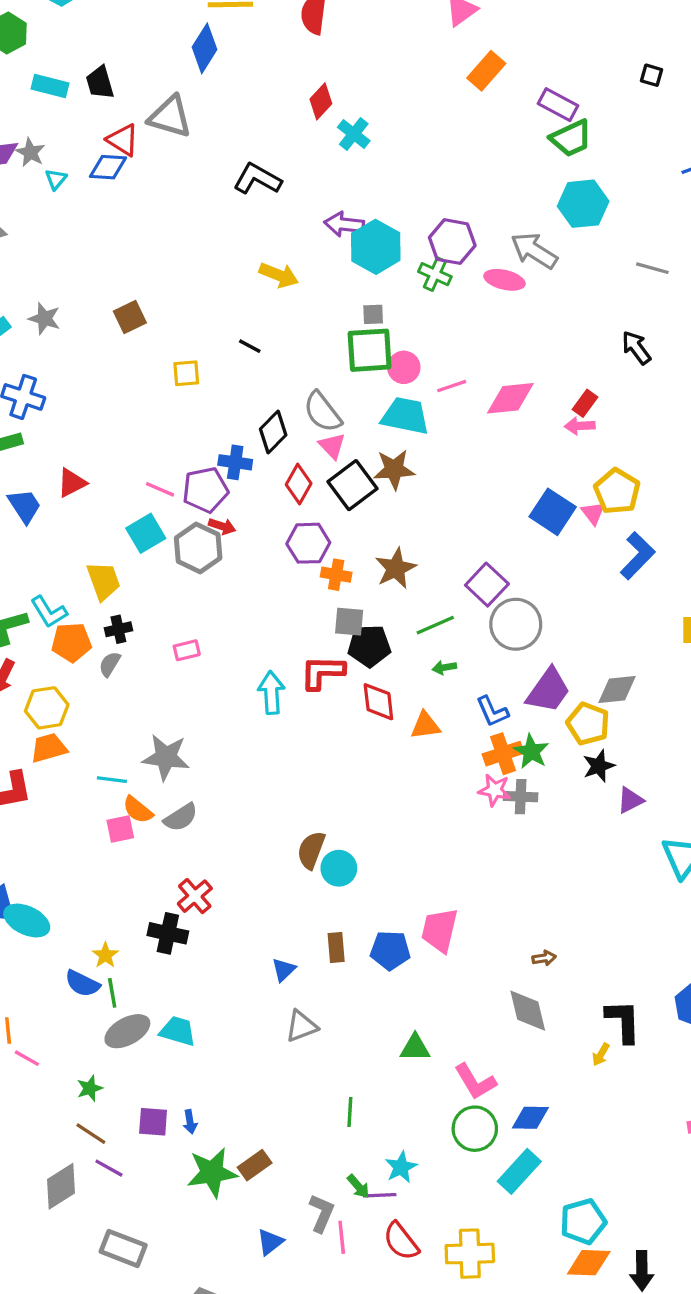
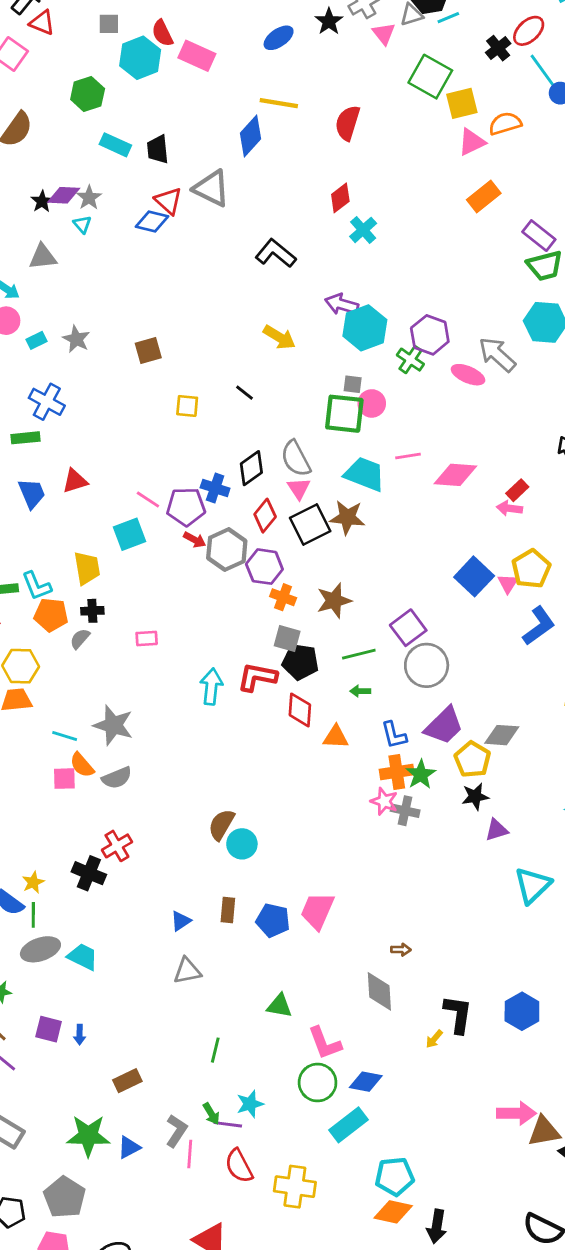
cyan triangle: (56, 179) -> (82, 224), moved, turned -30
pink circle: (404, 367) -> (372, 403), moved
gray hexagon: (198, 548) -> (227, 549), moved
green star: (212, 1173) -> (88, 1136), moved

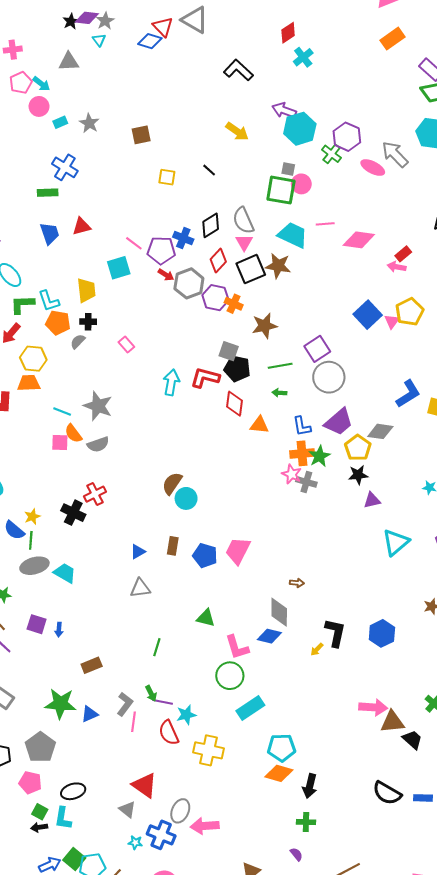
orange cross: (283, 597) -> (234, 304), moved
blue L-shape: (539, 626) -> (408, 394), moved
pink rectangle: (147, 639) -> (126, 344), turned 49
blue diamond: (366, 1082) -> (269, 636), moved
cyan star: (250, 1104) -> (186, 715), moved

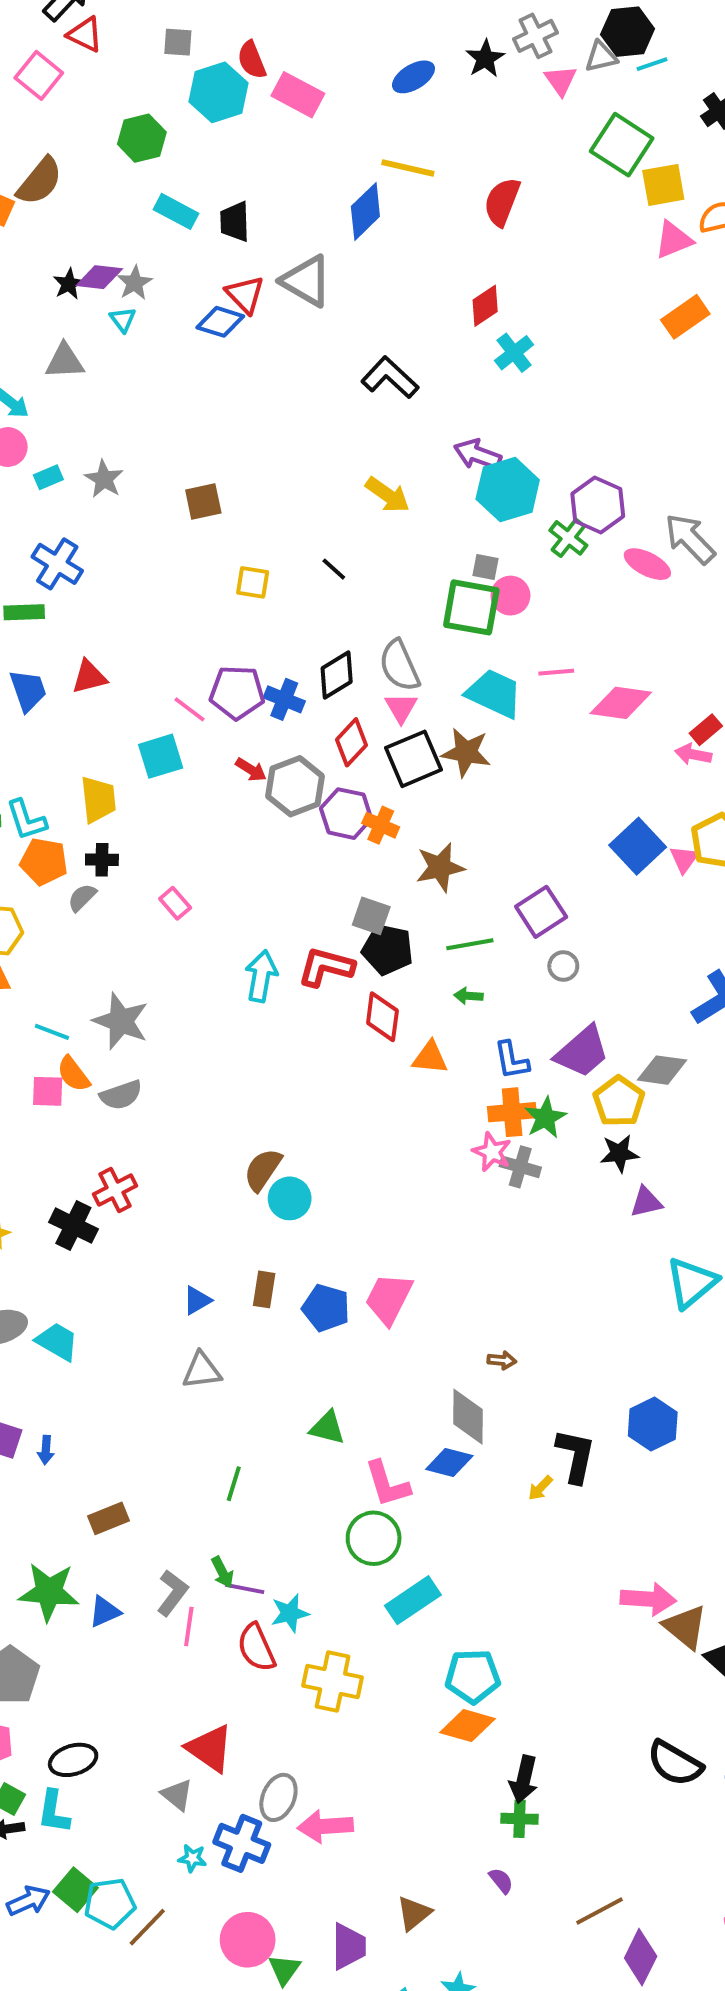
purple pentagon: (161, 250) -> (237, 692), moved
gray circle: (329, 377) -> (563, 966), size x0.5
blue hexagon: (382, 633) -> (653, 1424), moved
brown triangle: (392, 722) -> (685, 1627), turned 45
black arrow: (310, 786) -> (524, 1779), moved

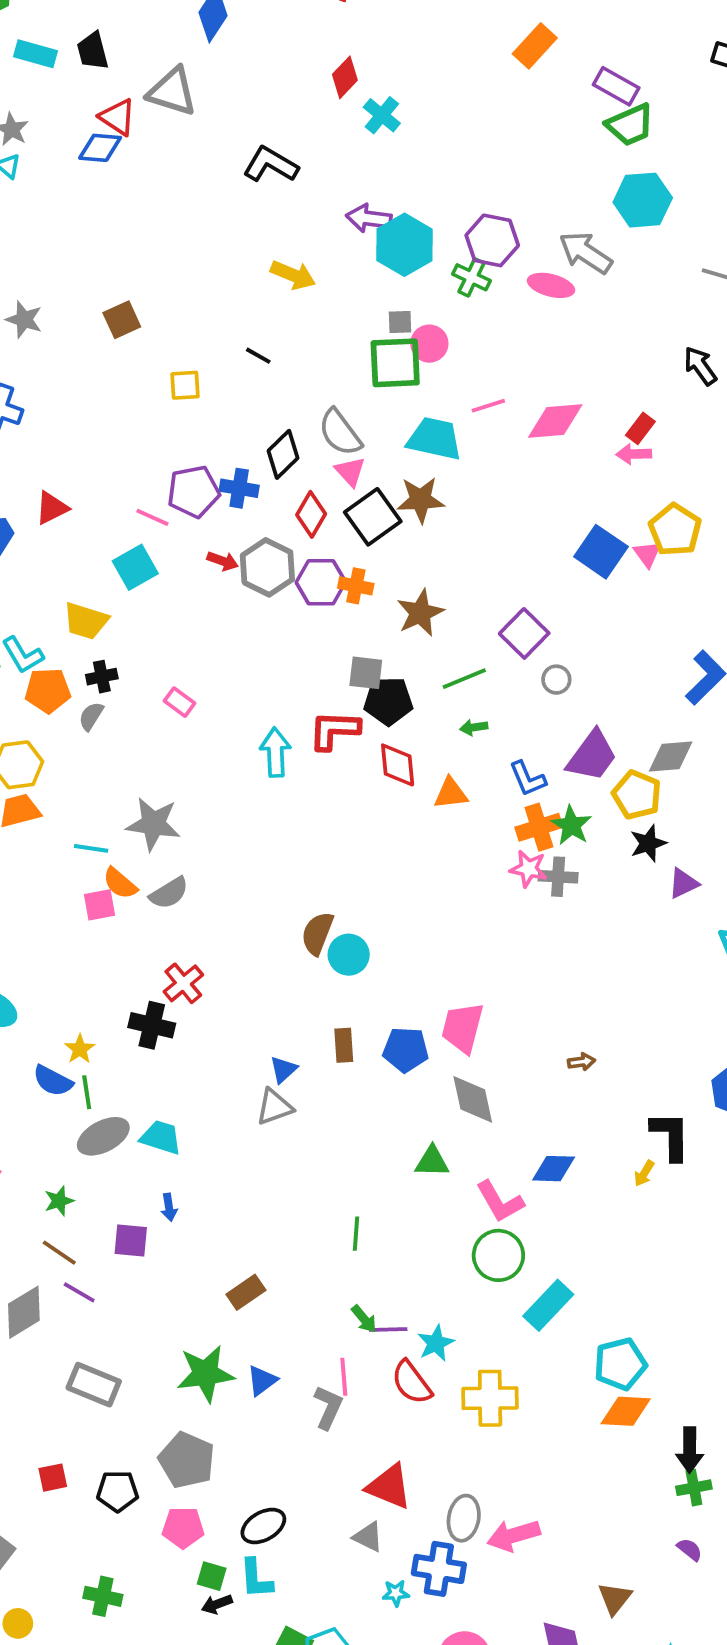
yellow trapezoid: (98, 799) -> (86, 621), turned 126
gray triangle: (202, 1371) -> (274, 1107), moved
gray diamond: (468, 1417) -> (473, 1099), moved
blue arrow: (46, 1450) -> (169, 1207), moved
gray L-shape: (172, 1593) -> (328, 1407), moved

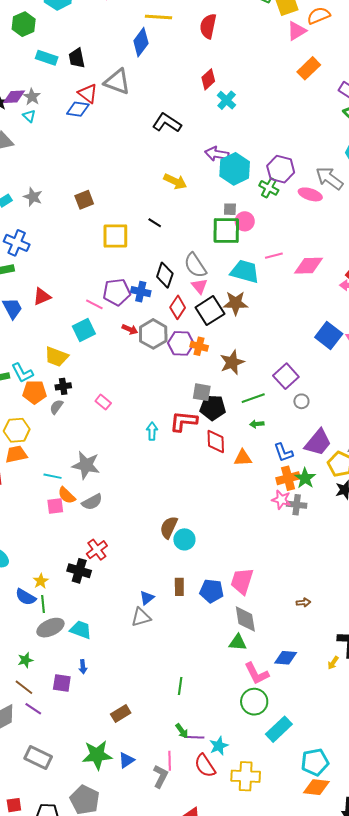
yellow square: (185, 385) -> (115, 236), size x1.6
black diamond: (283, 454) -> (165, 275), turned -30
cyan arrow: (275, 752) -> (152, 431), size x0.7
green triangle: (432, 1162) -> (238, 642), moved

